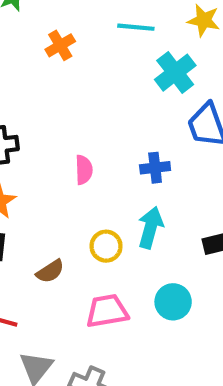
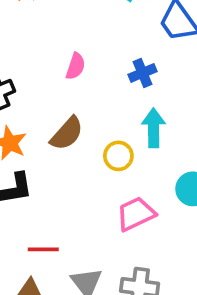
pink semicircle: (84, 170) -> (75, 66), moved, turned 36
brown semicircle: (50, 271) -> (67, 134), moved, size x1.4

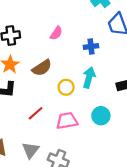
red line: (43, 249) -> (36, 113), moved, turned -56

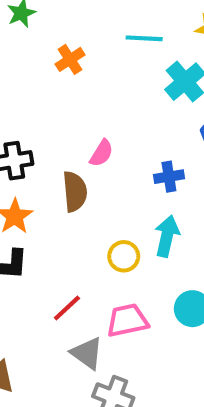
brown semicircle: (42, 68) -> (75, 192), moved, turned -60
gray triangle: (31, 150) -> (87, 353), moved, turned -30

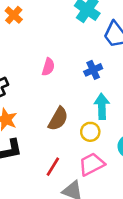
brown semicircle: (75, 192) -> (58, 119), moved, turned 50
yellow circle: (124, 256) -> (90, 132), moved

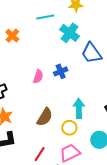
blue cross: (93, 70) -> (61, 71), moved

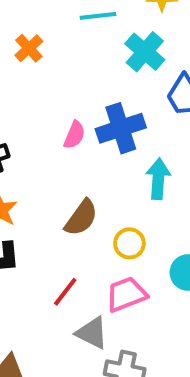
blue cross: (61, 71) -> (121, 128), size x1.6
cyan arrow: (79, 108) -> (158, 179), moved

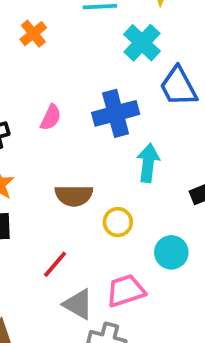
pink semicircle: (74, 135) -> (51, 117), moved
brown semicircle: (81, 218) -> (74, 196), turned 51
pink trapezoid: (126, 294) -> (126, 291), moved

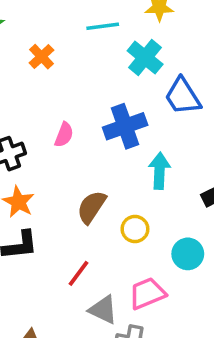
brown semicircle: (74, 196) -> (91, 207), turned 128

